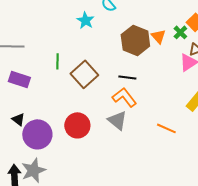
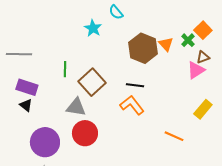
black triangle: (18, 119) -> (26, 105), moved
gray triangle: (117, 120) -> (76, 107), moved, turned -30

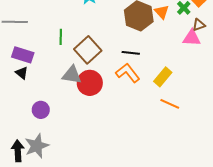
pink triangle: (196, 70) -> (192, 38), turned 36
yellow rectangle: (203, 109) -> (163, 77), moved
red circle: (85, 133) -> (90, 83), moved
purple circle: (45, 142) -> (41, 110), size x0.6

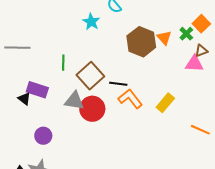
black line: (131, 53) -> (118, 84), moved
purple rectangle: (23, 55) -> (37, 90), moved
orange line: (170, 104) -> (200, 130), moved

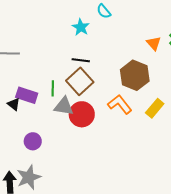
brown hexagon: (141, 42) -> (135, 75), moved
green line: (63, 63) -> (53, 88), moved
black line: (118, 84) -> (81, 60), moved

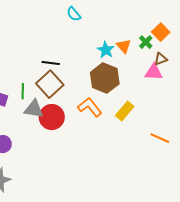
cyan star: (81, 27) -> (106, 50), moved

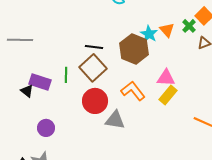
pink triangle: (154, 72) -> (166, 78), moved
brown hexagon: (105, 78) -> (134, 49), moved
gray triangle: (34, 109) -> (115, 120), moved

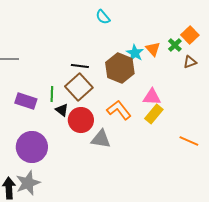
black triangle: (27, 91) -> (62, 110), moved
purple circle: (46, 128) -> (32, 147), size x1.8

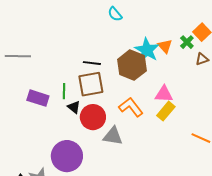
cyan star: (135, 53) -> (147, 50), size x1.4
brown square: (79, 87) -> (91, 84), turned 32
purple circle: (32, 147) -> (67, 156), moved

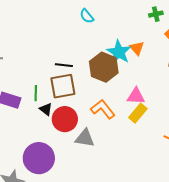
green cross: (187, 42) -> (156, 14), moved, turned 32

